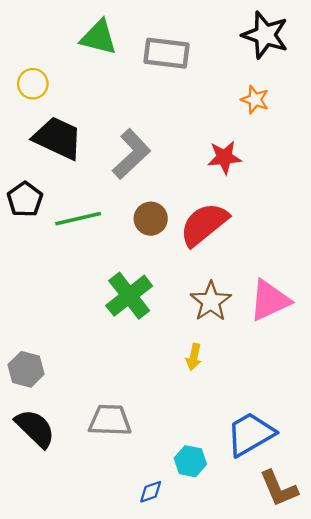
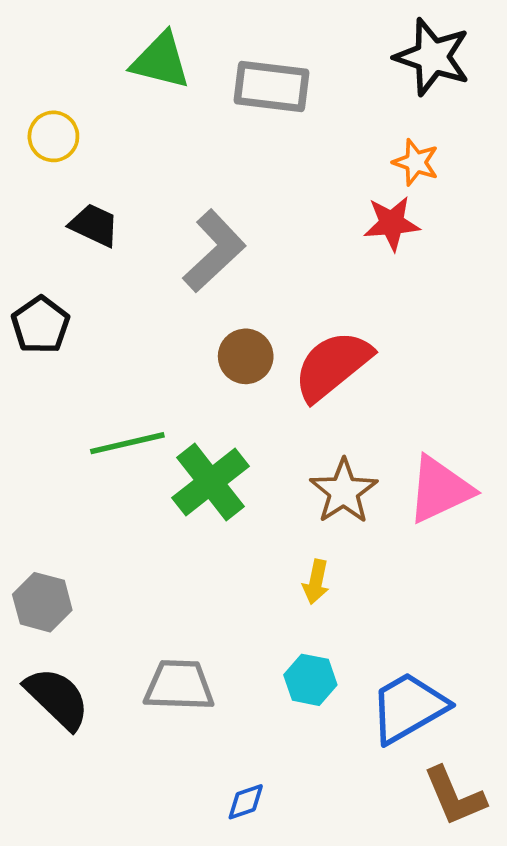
black trapezoid: (58, 138) -> (94, 225), size x0.6
red star: (224, 157) -> (392, 223), moved
green line: (78, 219) -> (127, 443), moved
cyan hexagon: (190, 461) -> (310, 680), moved

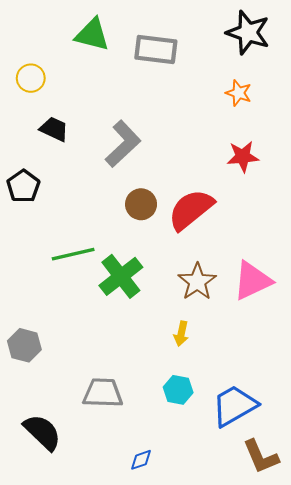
red star: (392, 223) -> (243, 157), moved
black semicircle: (57, 698) -> (42, 432), moved

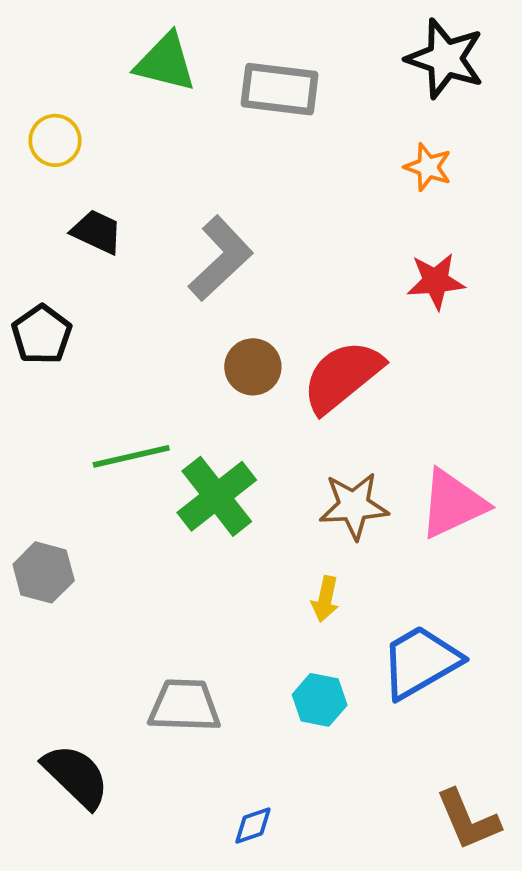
brown star: (197, 282) -> (354, 506), turned 30
gray hexagon: (24, 345) -> (44, 572), moved
blue trapezoid: (234, 406) -> (420, 662), moved

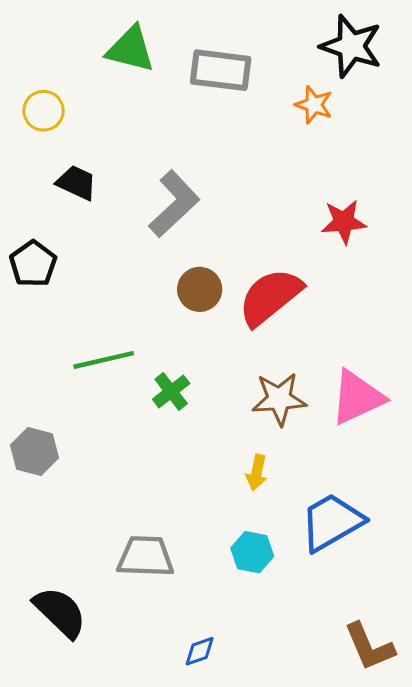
orange star: (428, 167) -> (314, 105), moved
green cross: (217, 496) -> (171, 391), size x0.6

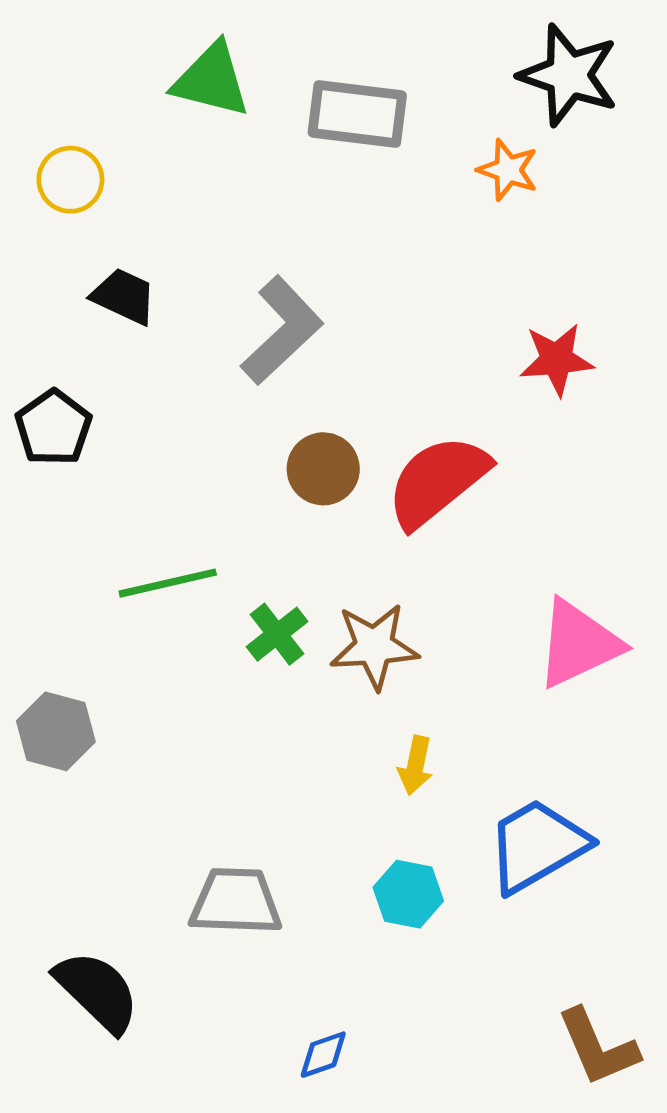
brown star: (279, 399) -> (374, 646), moved

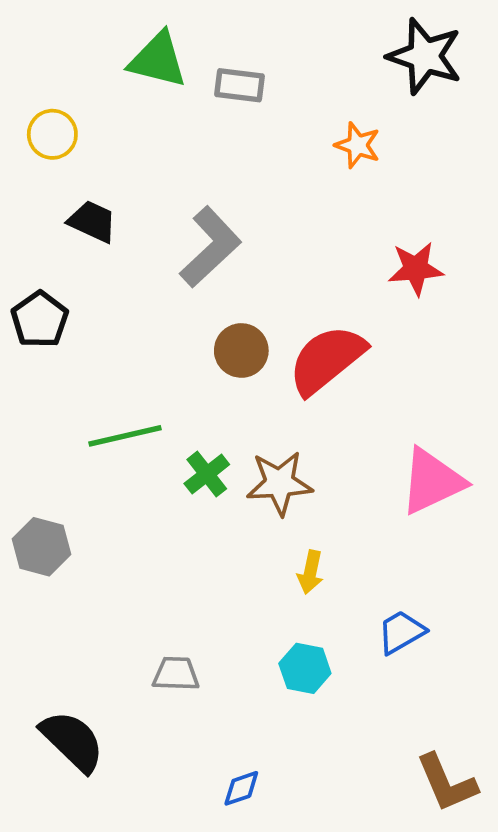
gray rectangle: (357, 114) -> (239, 85), moved, size x0.7
orange star: (508, 170) -> (358, 145), moved
blue trapezoid: (537, 846) -> (401, 632), size x0.6
gray trapezoid: (236, 901) -> (176, 674), size x0.7

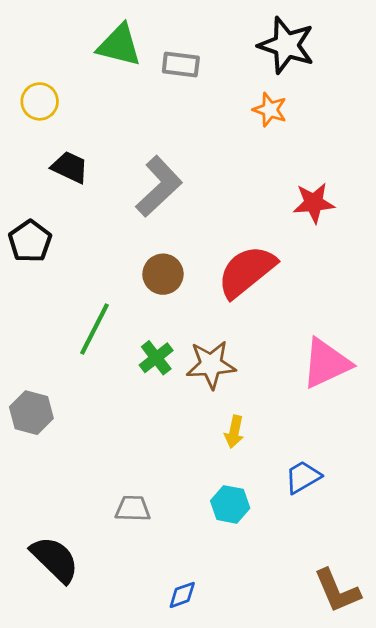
black star: (425, 56) -> (286, 45), moved
brown circle: (241, 350) -> (163, 274), moved
green line: (125, 436) -> (94, 329), turned -50

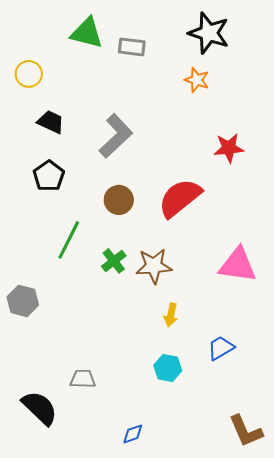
black pentagon: (30, 241) -> (49, 176), moved
pink triangle: (326, 363) -> (238, 265), turned 33
gray trapezoid: (133, 509) -> (83, 379), moved

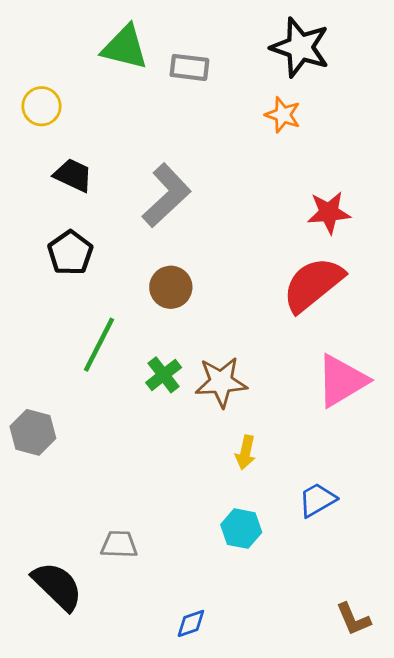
red semicircle: (180, 198) -> (313, 284), moved
pink triangle: (238, 265) -> (342, 381), turned -39
brown L-shape: (246, 431) -> (353, 619), size x0.7

